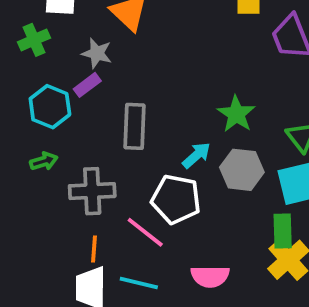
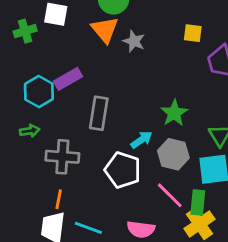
green cross: (34, 40) -> (25, 31), moved
gray star: (97, 53) -> (134, 41), moved
purple rectangle: (87, 85) -> (68, 79), size x1.4
pink line: (145, 232) -> (170, 195), moved

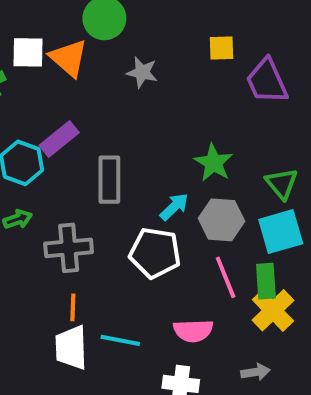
orange triangle: (105, 30) -> (69, 58), moved
pink line: (170, 195) -> (226, 277), turned 32

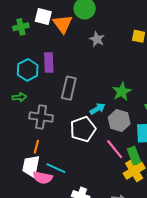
purple rectangle: (59, 139) -> (49, 62), turned -66
white pentagon: (155, 253) -> (83, 129), turned 30
pink line: (226, 277) -> (115, 149), turned -30
green rectangle: (266, 281) -> (134, 156), turned -30
pink semicircle: (193, 331) -> (43, 178), moved

